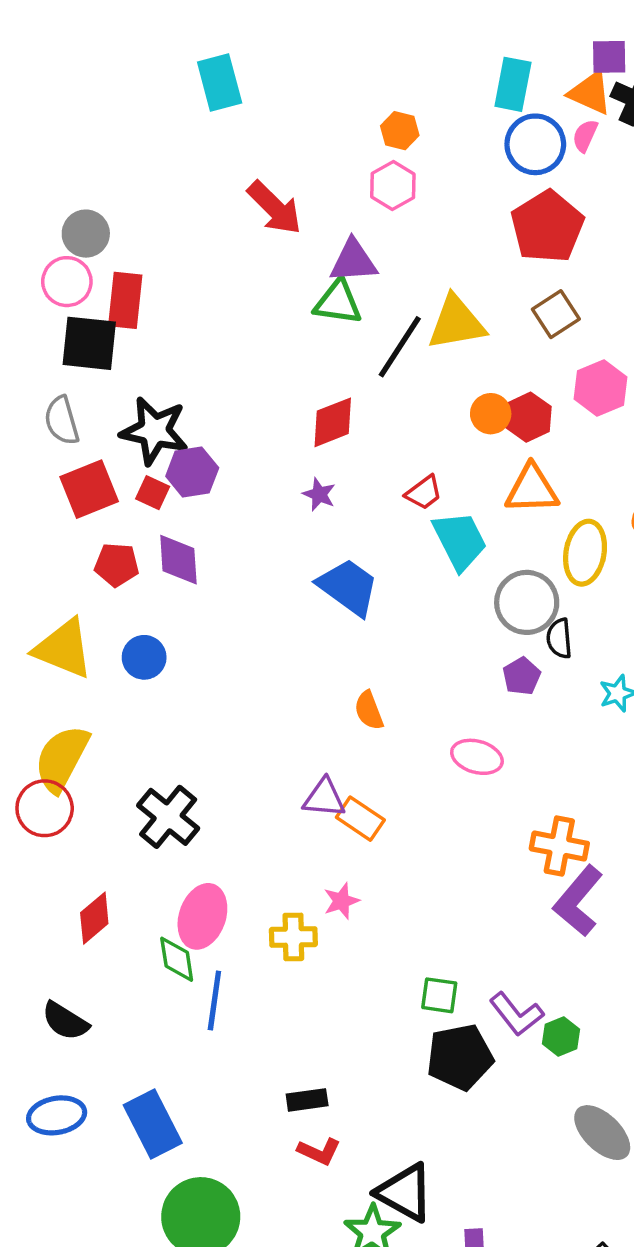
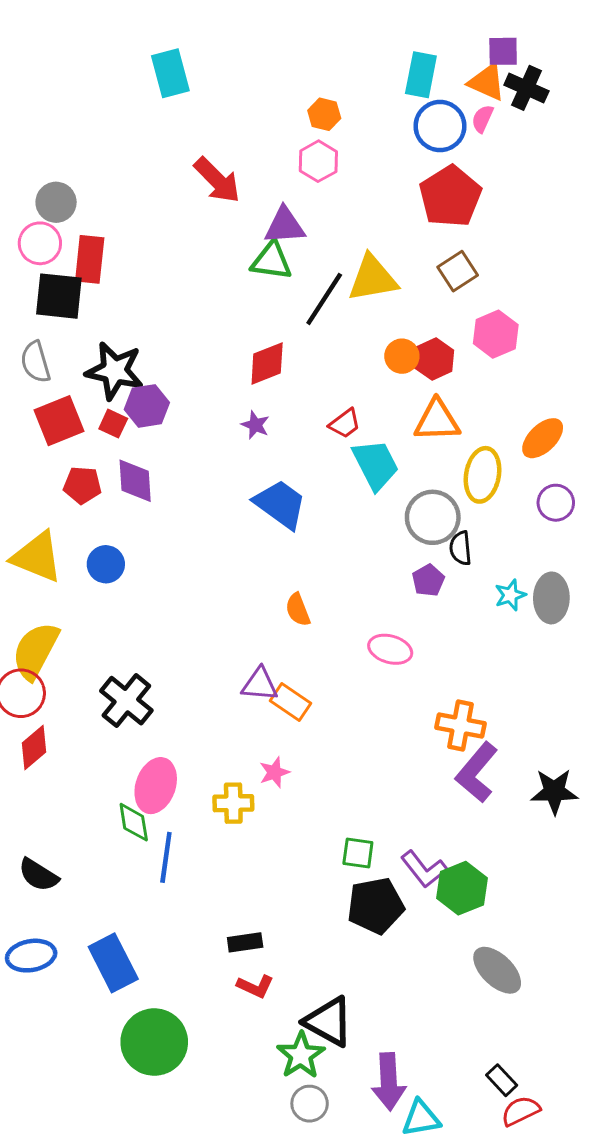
red diamond: (94, 918) -> (34, 747), moved
green hexagon: (561, 1036) -> (462, 888), size x1.6

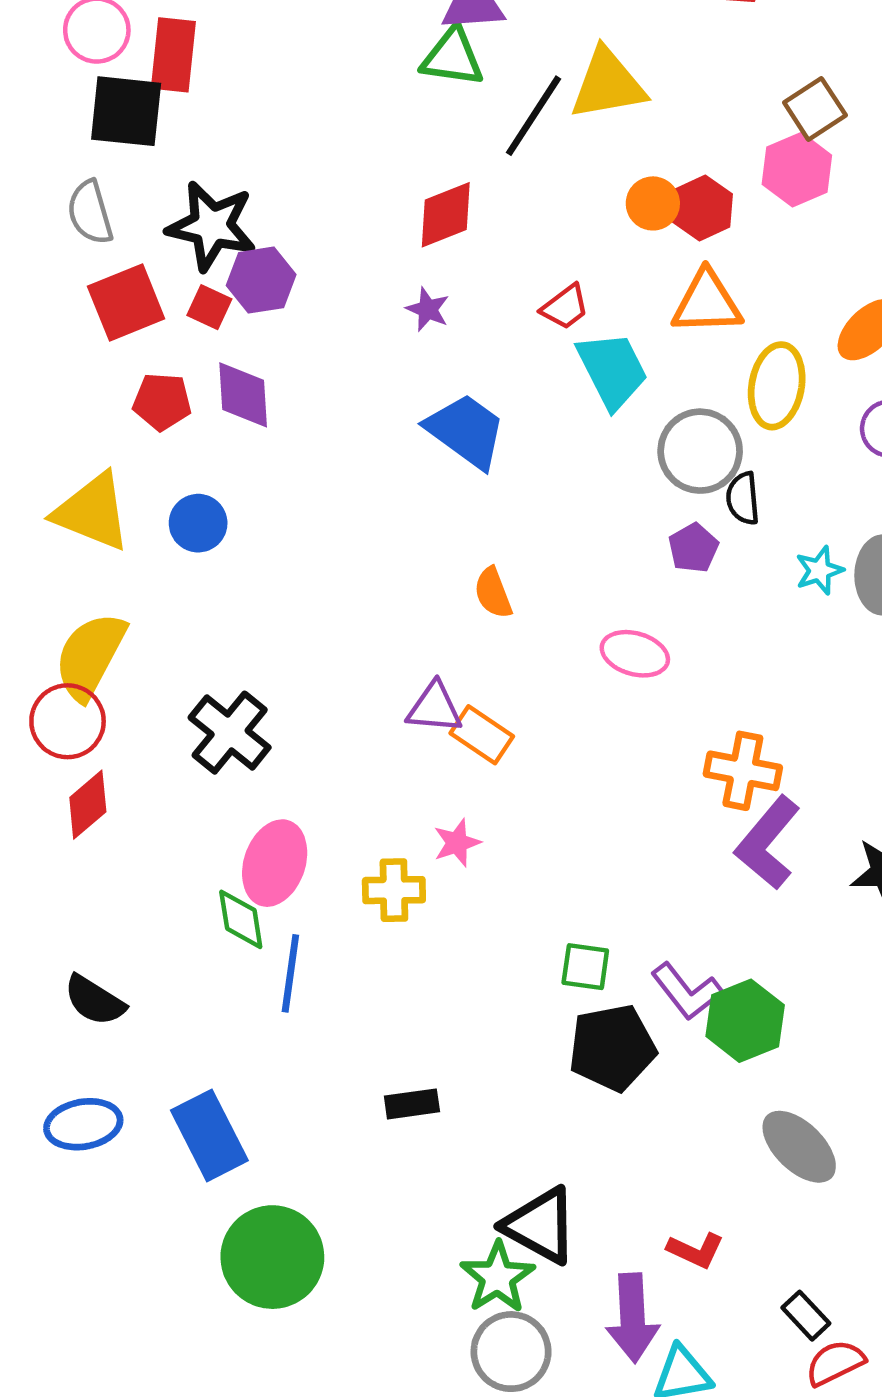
brown square: (458, 271) -> (815, 109), moved
red L-shape: (255, 986) -> (696, 1250), moved
gray circle: (310, 1104) -> (511, 1352), size x1.4

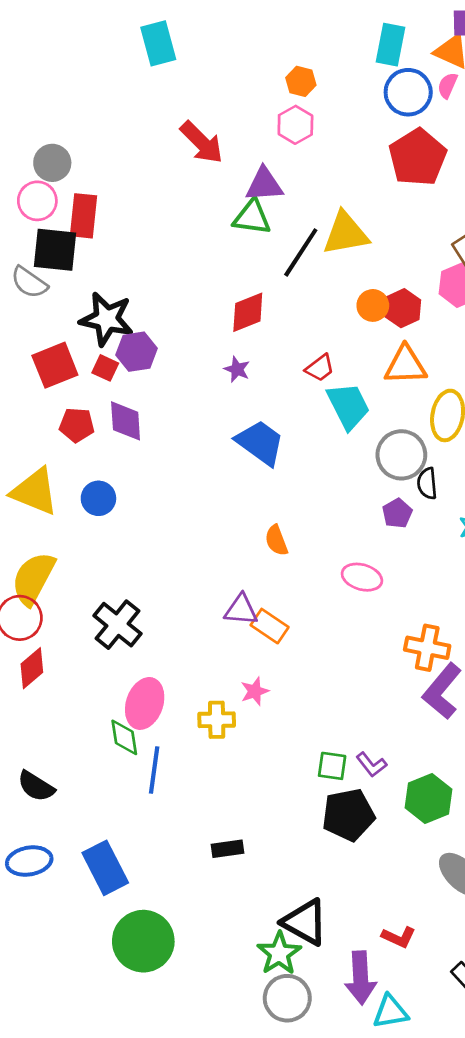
gray semicircle: (90, 212) -> (29, 282), moved, turned -39
purple L-shape: (687, 991) -> (371, 765), moved, size x0.7

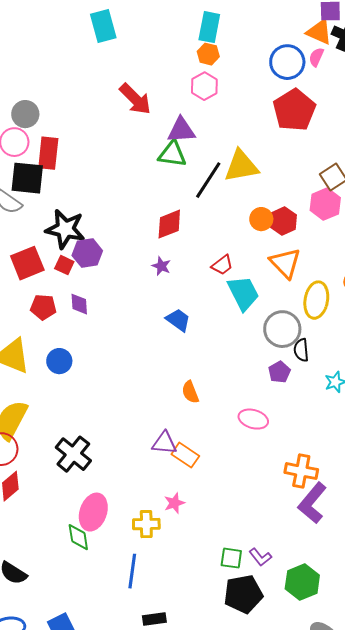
cyan rectangle: (390, 45) -> (209, 27), moved
orange triangle: (405, 365) -> (285, 263), turned 48
purple diamond: (126, 421) -> (79, 304), size x0.7
blue trapezoid: (260, 443) -> (178, 320), size x0.7
blue line: (154, 770) -> (132, 571), moved

